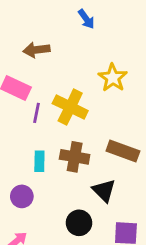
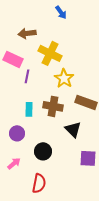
yellow star: (113, 78) -> (64, 78), moved
yellow cross: (70, 107) -> (50, 53), moved
black circle: (79, 223) -> (43, 151), moved

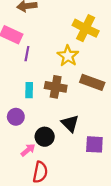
yellow cross: (50, 53) -> (86, 28), moved
black triangle: (73, 129) -> (70, 123), moved
pink arrow: (14, 163) -> (28, 150), moved

